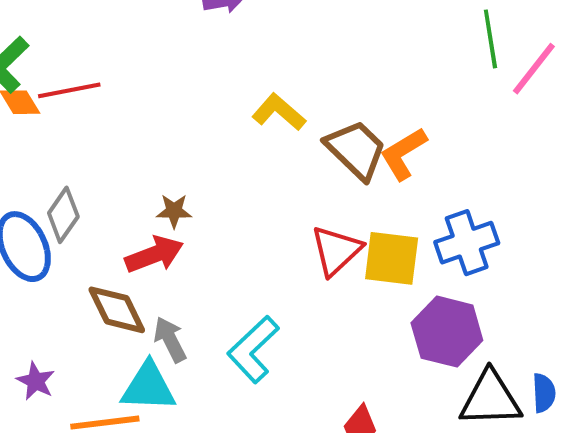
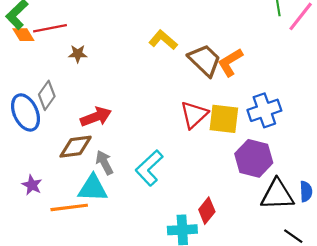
brown star: (174, 211) -> (78, 54), moved
brown diamond: (117, 310) -> (76, 147), turned -72

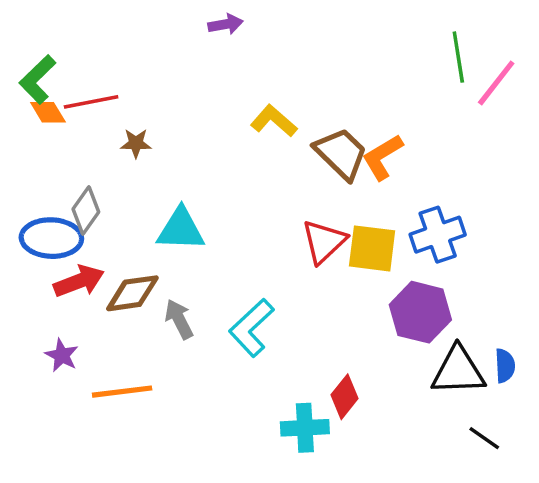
blue ellipse: (25, 112) -> (51, 238), turned -63
red arrow: (96, 117) -> (79, 281), moved
cyan triangle: (93, 188) -> (181, 229), moved

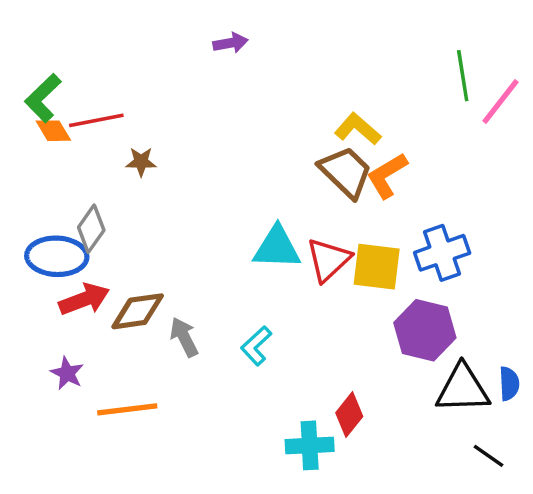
yellow L-shape: (274, 121) -> (358, 129), moved
cyan triangle: (181, 229) -> (277, 248), moved
cyan L-shape: (251, 328) -> (256, 346), size x0.7

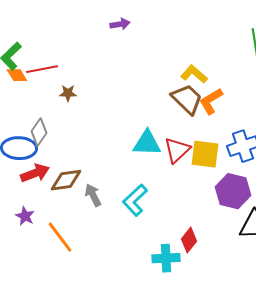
cyan L-shape: (256, 346) -> (135, 200), size x1.4
orange line: (127, 409) -> (60, 237), turned 60

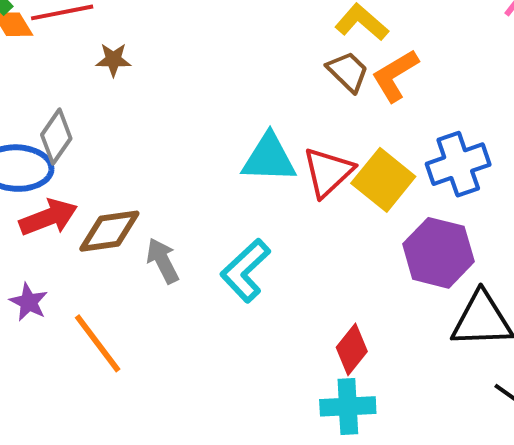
brown trapezoid: (187, 99) -> (348, 72), size x0.7
yellow square: (205, 154) -> (383, 180), turned 32
cyan cross: (166, 258) -> (348, 406), moved

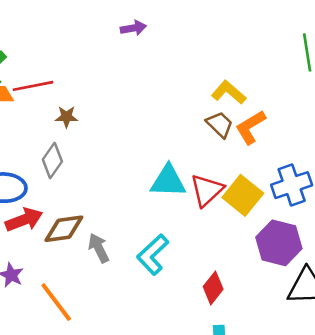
gray diamond: (56, 137) -> (52, 161), moved
red diamond: (352, 349) -> (213, 288), moved

